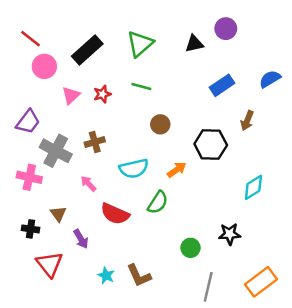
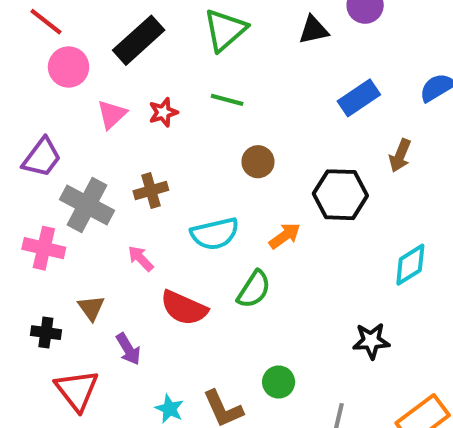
green circle: (191, 248) -> (279, 382), moved

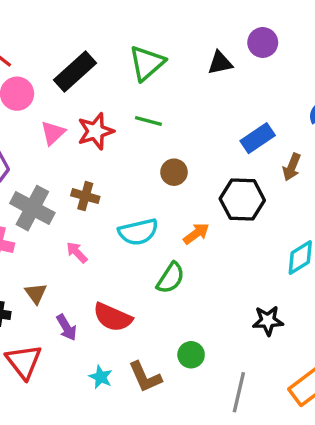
blue rectangle: (359, 98) -> (258, 138), moved
red star: (163, 112) -> (96, 131), size x1.5
brown cross: (151, 191) -> (85, 196), turned 32
red semicircle: (184, 308) -> (113, 317), moved

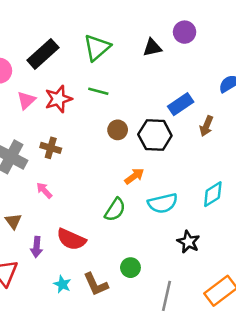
black hexagon: (242, 199) -> (155, 135), moved
cyan semicircle: (138, 232) -> (163, 203), moved
black star: (268, 321) -> (188, 242), turned 30
purple arrow: (66, 327) -> (37, 247), turned 36

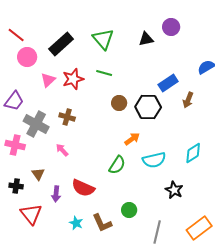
green triangle: (97, 48) -> (103, 39), turned -30

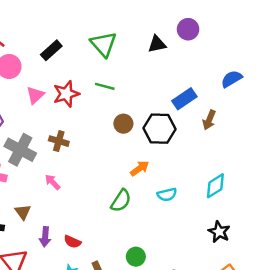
black rectangle: (61, 44) -> (51, 50), size x0.7
cyan semicircle: (154, 160) -> (167, 194), size x0.7
red semicircle: (83, 188) -> (72, 242), moved, size x0.6
black star: (174, 190) -> (219, 232), moved

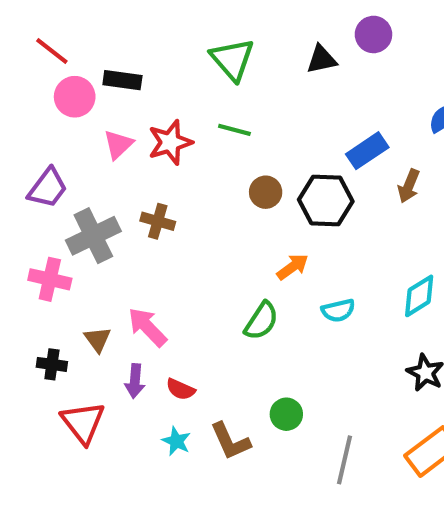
black rectangle: (51, 50) -> (122, 80), moved, turned 50
gray cross: (20, 150) -> (93, 236), turned 36
pink arrow: (53, 182) -> (147, 327), moved, size x1.5

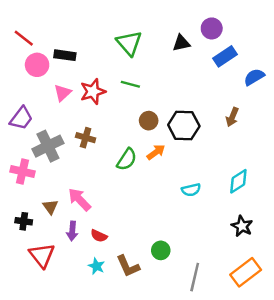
blue rectangle: (367, 151) -> (225, 56), moved
orange arrow: (293, 267) -> (156, 152), moved
green semicircle: (261, 321) -> (127, 159), moved

